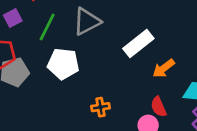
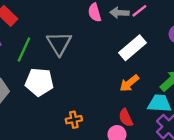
gray triangle: (87, 21) -> (59, 43), turned -32
white rectangle: (138, 44) -> (133, 48), moved

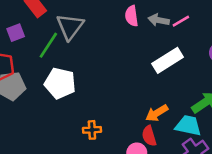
gray triangle: (59, 43) -> (70, 27), moved
orange arrow: (129, 83) -> (157, 113), moved

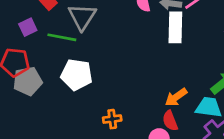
green line: (48, 45) -> (62, 37), turned 72
white rectangle: (168, 60) -> (175, 27), moved, turned -52

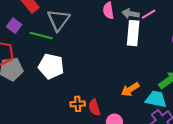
purple square: (28, 27) -> (14, 26), turned -32
red semicircle: (170, 121) -> (94, 108), moved

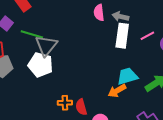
pink line: (149, 14) -> (147, 36), moved
gray triangle: (58, 20) -> (46, 46), moved
cyan trapezoid: (156, 99) -> (127, 76), moved, turned -30

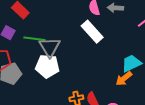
white rectangle: (122, 36) -> (92, 32), moved, turned -40

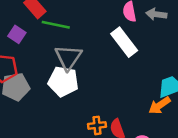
green line: (34, 39) -> (56, 25), moved

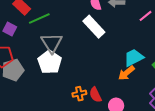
green line: (56, 25) -> (39, 18), turned -30
white pentagon: (63, 81) -> (50, 62), turned 30

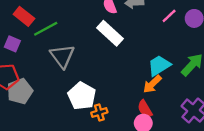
white pentagon: (50, 62) -> (82, 96), moved
red semicircle: (95, 95) -> (145, 109), moved

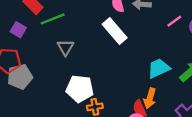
gray triangle: (62, 56) -> (66, 48), size x0.7
orange arrow: (152, 84) -> (150, 98), moved, turned -36
white pentagon: (82, 96) -> (80, 89), turned -30

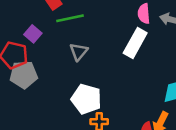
purple square: (18, 30) -> (33, 34), moved
white rectangle: (115, 31) -> (135, 43), turned 60

